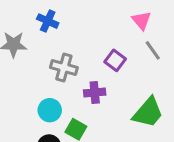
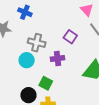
cyan circle: (50, 110) -> (27, 60), moved

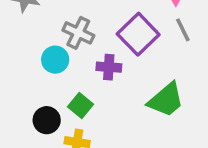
purple square: (70, 37) -> (138, 34), size x1.6

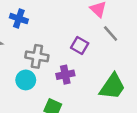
purple square: (138, 34) -> (80, 45), size x0.6

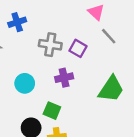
blue cross: (19, 19) -> (17, 22), turned -36
gray cross: (37, 56) -> (50, 45), moved

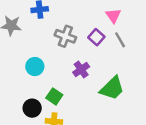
purple square: (78, 48) -> (96, 37), moved
purple cross: (64, 78) -> (81, 70), moved, turned -35

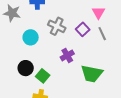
cyan circle: (35, 67) -> (31, 37), moved
green trapezoid: (112, 88) -> (92, 74), turned 50
black circle: (32, 108) -> (26, 68), moved

